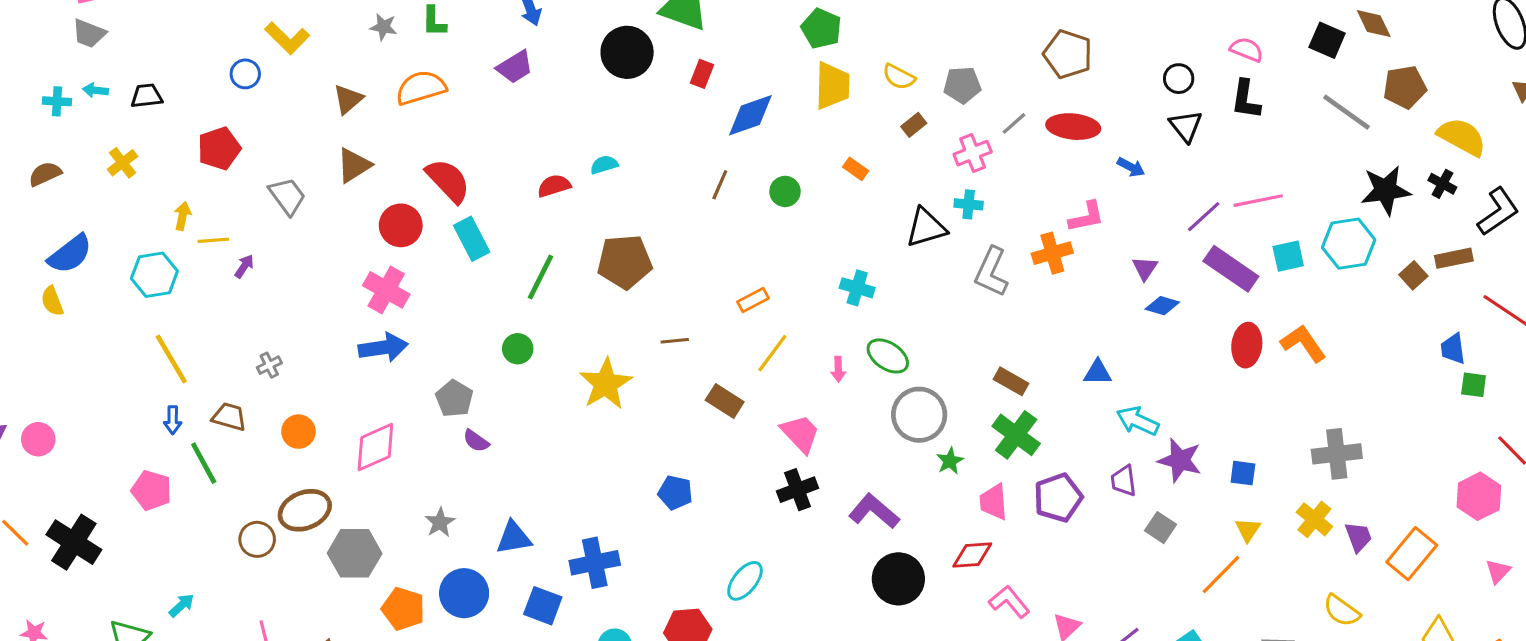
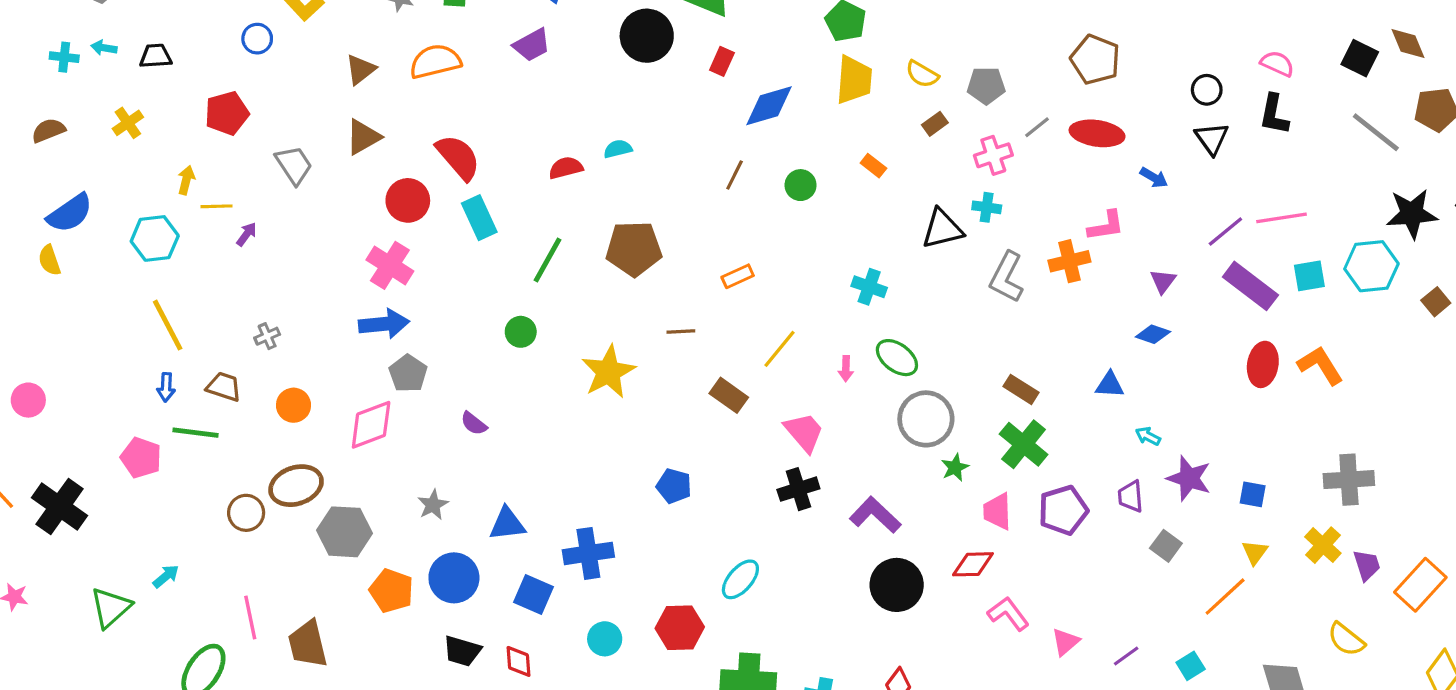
orange rectangle: (753, 300) -> (738, 276), moved
blue diamond: (1162, 306) -> (1153, 334), moved
gray pentagon: (454, 398) -> (408, 373), moved
cyan arrow: (1138, 421) -> (1148, 436), size x0.6
green line: (204, 463) -> (195, 433), turned -57

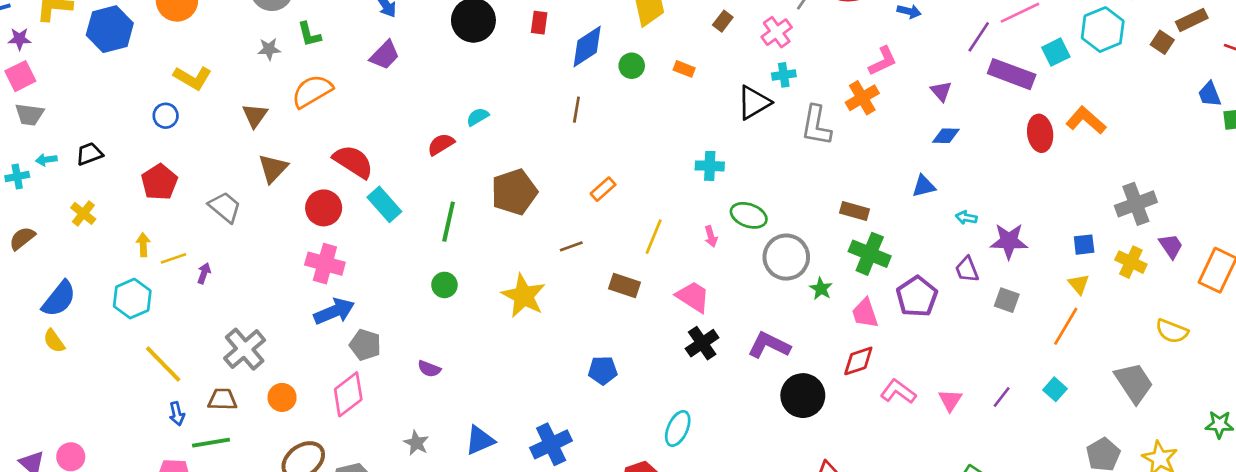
green circle: (801, 185) -> (632, 66), moved
gray cross: (267, 336) -> (245, 349), size x2.0
blue square: (1253, 494) -> (1084, 245), moved
purple trapezoid: (1367, 565) -> (1171, 246), moved

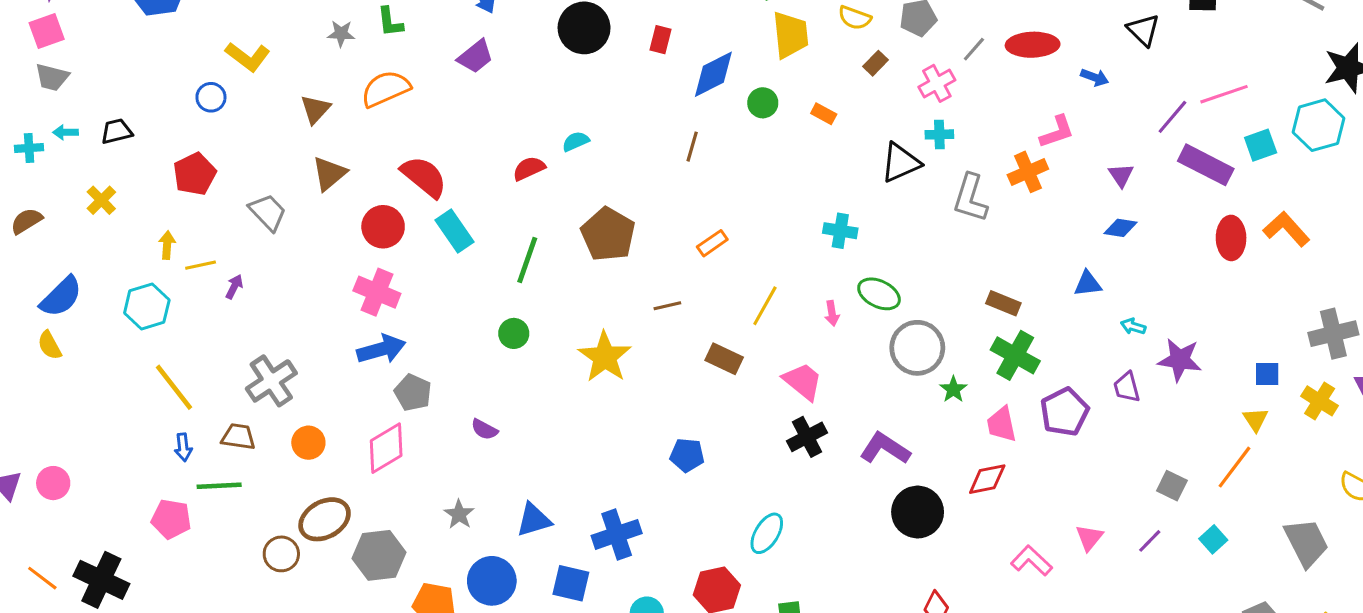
brown pentagon: (514, 192) -> (608, 234), turned -30
gray square: (1007, 300) -> (1172, 486), moved
pink L-shape: (898, 392) -> (1031, 561), moved

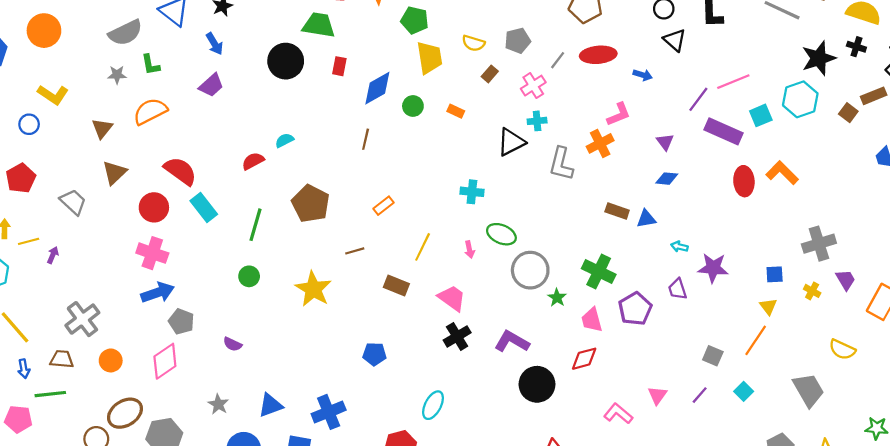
brown rectangle: (1003, 303) -> (617, 211), moved
yellow cross: (1320, 401) -> (812, 291), size x0.7

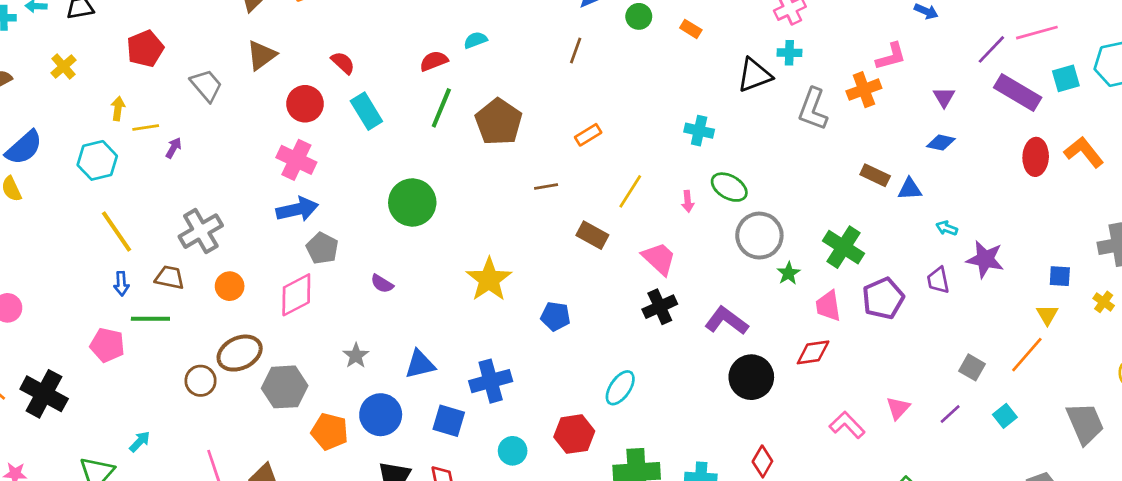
red semicircle: (180, 171) -> (343, 63), size x0.6
green line: (255, 225) -> (441, 108), moved
green circle: (249, 276) -> (412, 202), size x1.8
yellow star: (313, 289) -> (489, 279), moved

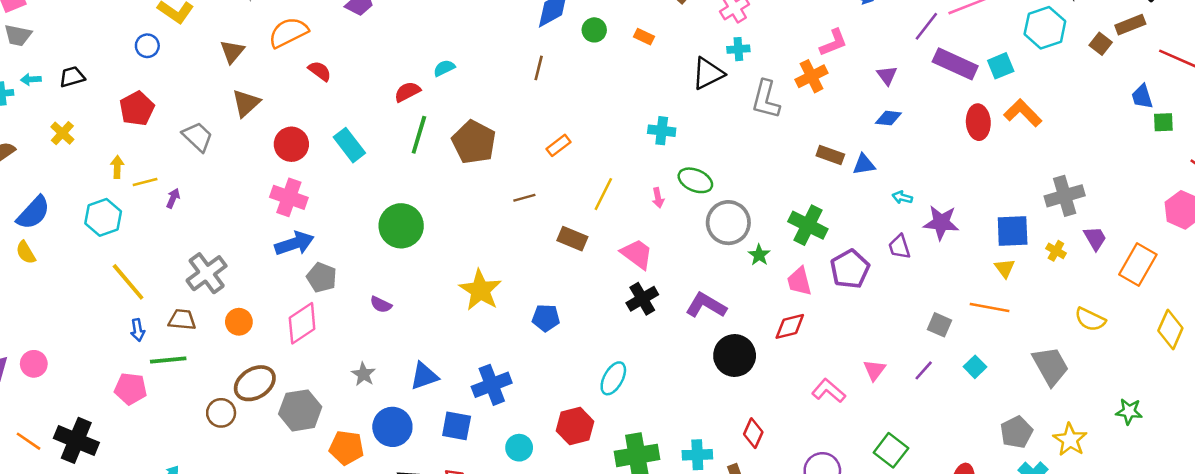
red semicircle: (343, 63) -> (320, 71), moved
cyan square: (1066, 78) -> (1001, 66), moved
blue square: (1060, 276) -> (1013, 231), size x1.6
orange line: (1027, 355) -> (990, 307), turned 66

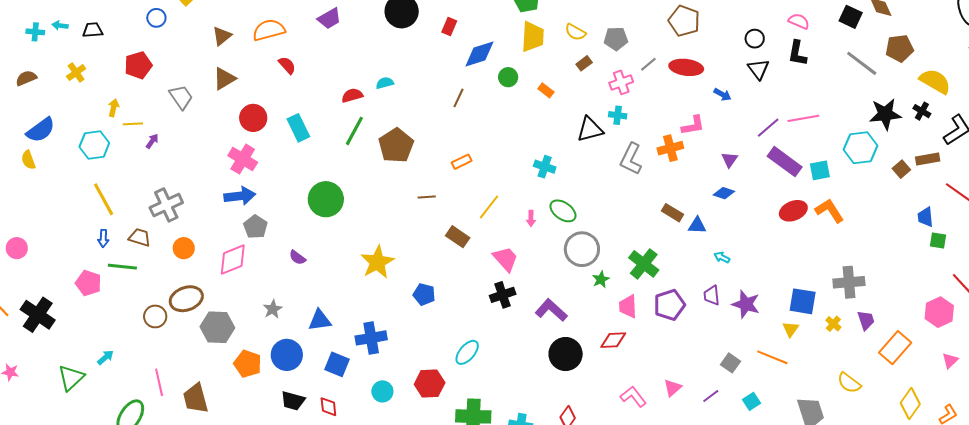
red ellipse: (978, 122) -> (793, 211), turned 60
purple star: (941, 223) -> (746, 304), moved

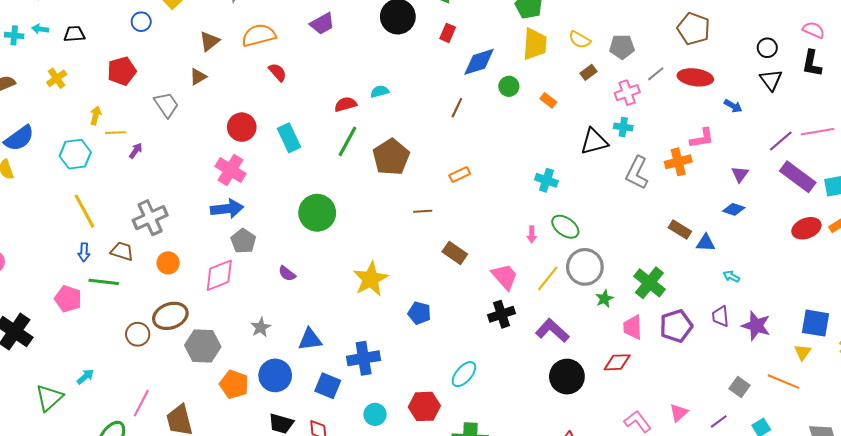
brown triangle: (224, 79) -> (198, 77), moved, size x0.7
yellow line: (489, 207) -> (548, 278), moved
pink line: (159, 382) -> (141, 403), turned 40

